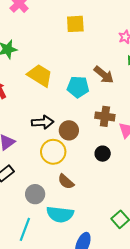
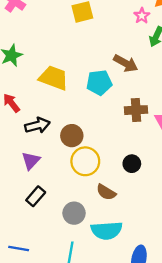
black arrow: (43, 122) -> (37, 125), moved
brown circle: (69, 130) -> (72, 136), moved
black circle: (103, 154) -> (132, 164), moved

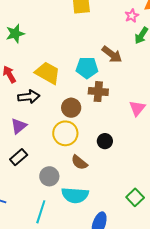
yellow trapezoid: (54, 78) -> (48, 73), moved
brown cross: (136, 110) -> (98, 92), moved
brown circle: (72, 136) -> (71, 108), moved

